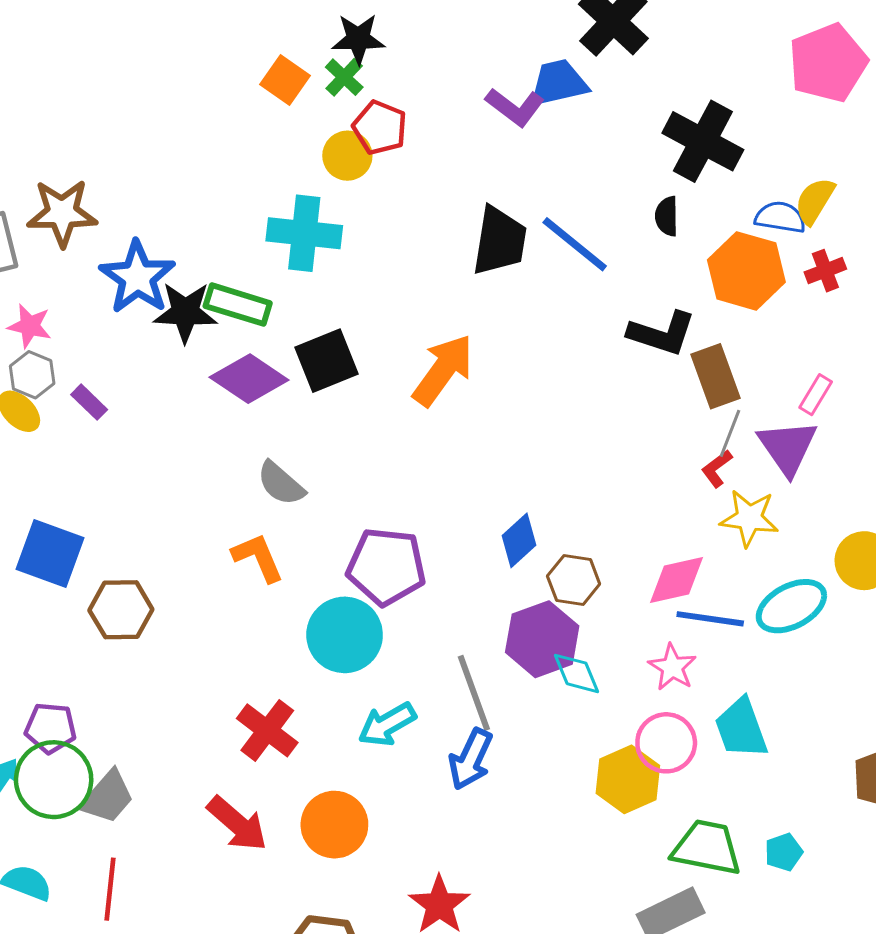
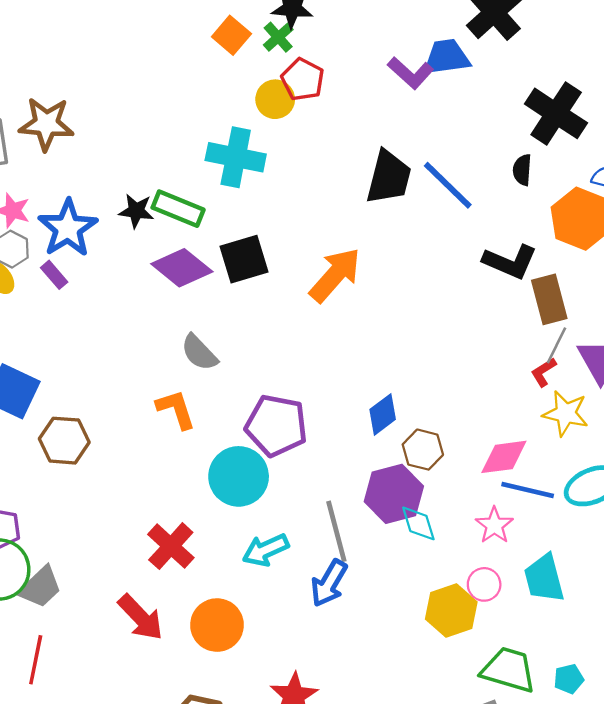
blue star: (137, 277) -> (68, 228), moved
black star: (185, 312) -> (136, 211), size x0.7
pink circle: (666, 743) -> (484, 584), size x0.7

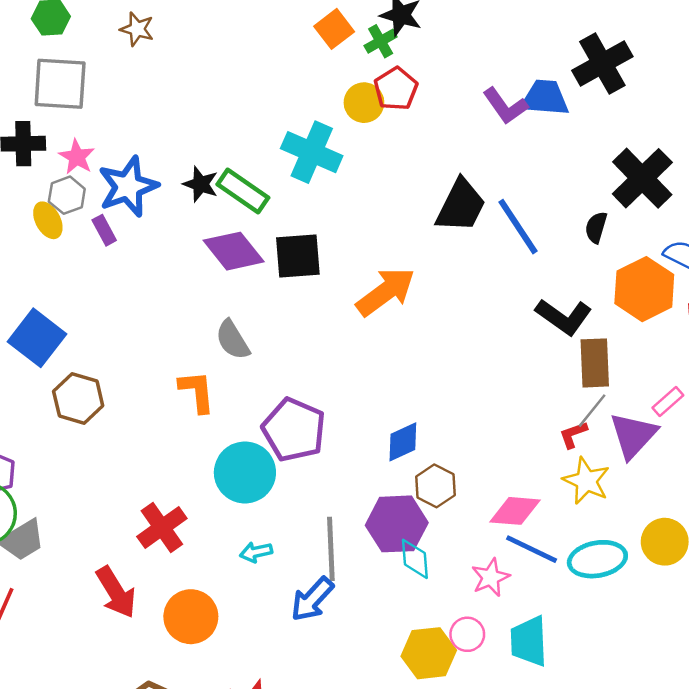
brown star: (46, 124) -> (137, 29), moved, size x0.6
cyan arrow: (266, 550) -> (256, 552), size x0.7

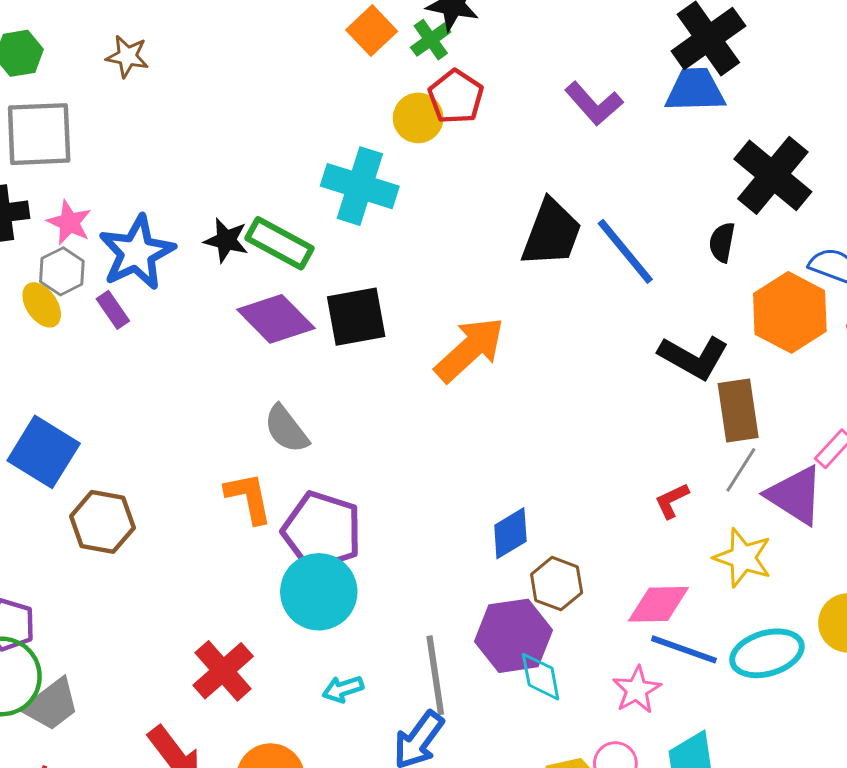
blue trapezoid: (545, 98) -> (695, 90), moved
purple pentagon: (294, 430) -> (322, 531), moved
red L-shape: (573, 435) -> (672, 501), moved
purple triangle: (633, 435) -> (795, 495), turned -34

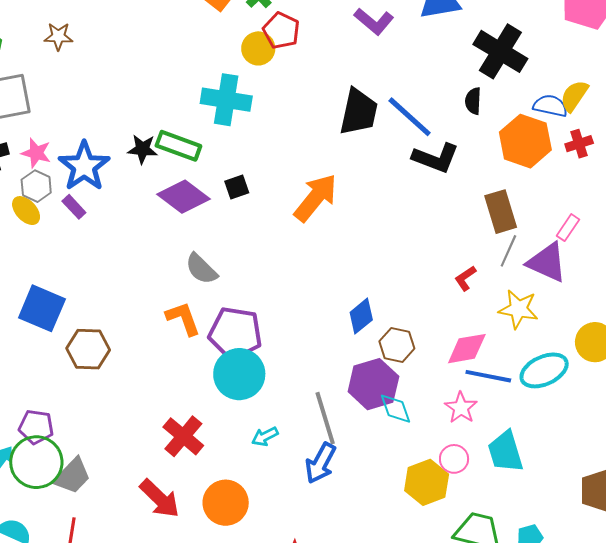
black square: (356, 317) -> (237, 187), size x0.6
black L-shape: (694, 357) -> (436, 158), moved

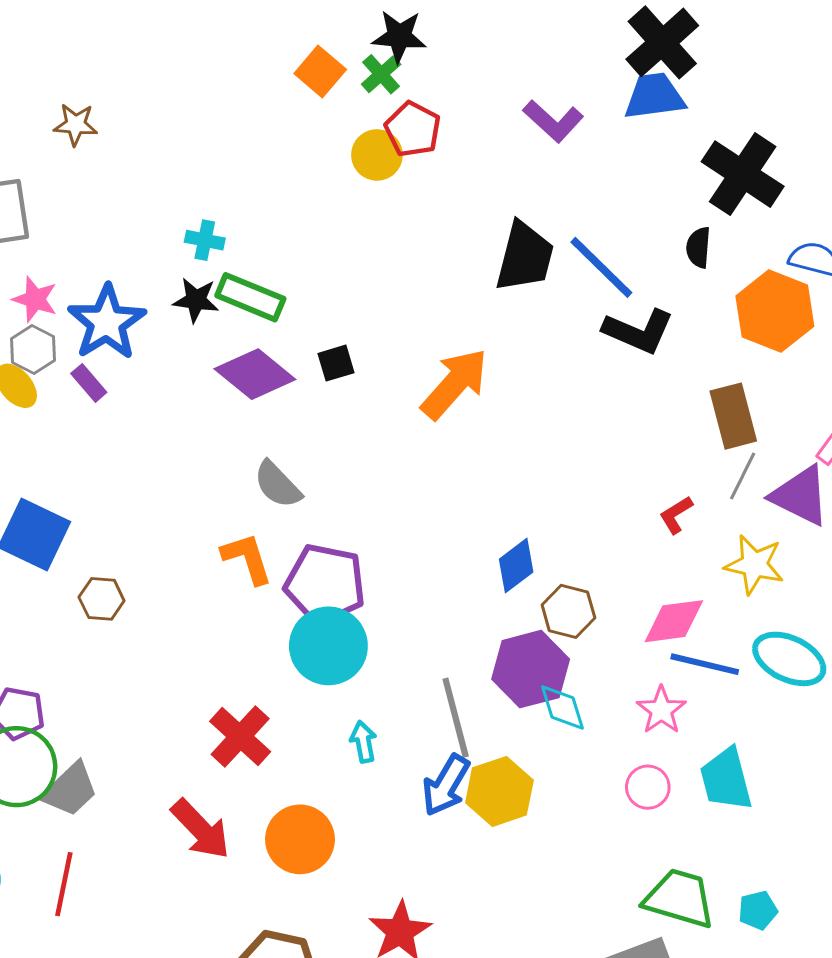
cyan cross: (226, 100) -> (205, 240), moved, size x0.5
brown hexagon: (88, 349) -> (102, 599), size x0.7
cyan ellipse: (544, 370) -> (789, 659), turned 48
cyan arrow: (265, 436) -> (363, 742), turned 104
yellow hexagon: (427, 482) -> (499, 791), moved

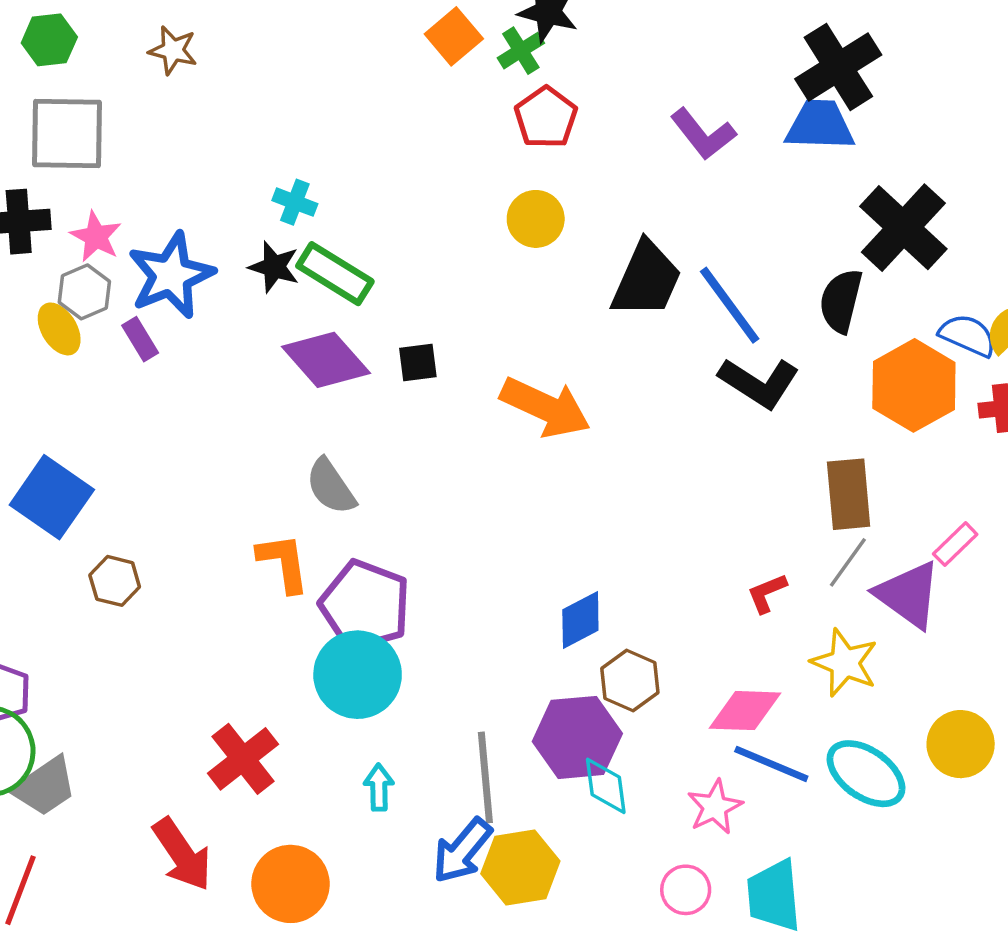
yellow circle: (377, 155) -> (536, 219), moved
black semicircle: (698, 247) -> (841, 301), size x1.4
orange arrow: (455, 384) -> (545, 407), turned 64

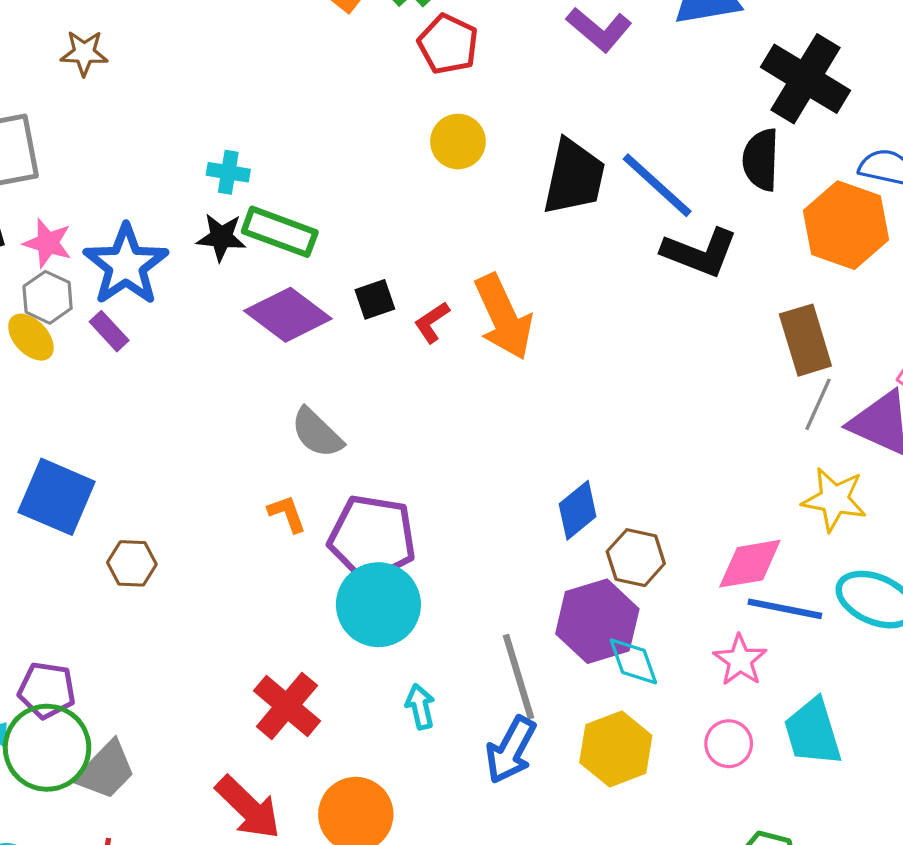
orange arrow: (545, 407) -> (504, 317), turned 52
orange L-shape: (283, 563) -> (287, 514), size x0.7
red L-shape: (767, 593) -> (432, 322), moved
yellow hexagon: (520, 867) -> (616, 749), moved

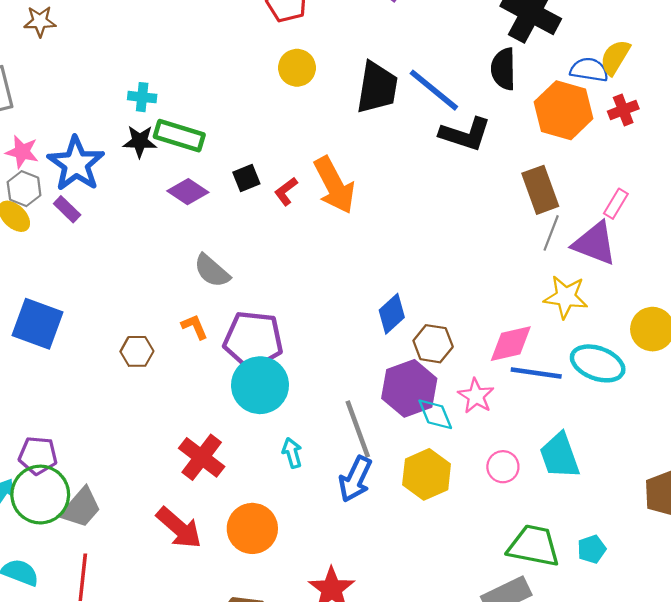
purple diamond: (288, 315) -> (188, 192), size x0.7
brown hexagon: (132, 563) -> (137, 351), moved
pink star: (740, 660) -> (476, 396), moved

